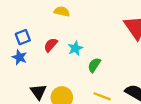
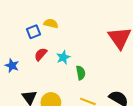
blue square: (23, 37) -> (33, 32), moved
green semicircle: (94, 65) -> (81, 73), turned 136

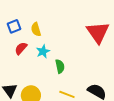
yellow semicircle: (51, 23) -> (36, 29), moved, turned -120

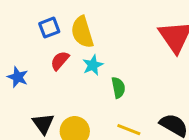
yellow semicircle: (36, 29) -> (82, 32), size x1.5

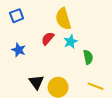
blue square: (49, 28) -> (17, 16), moved

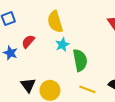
red semicircle: (48, 39) -> (28, 41), moved
green semicircle: (88, 57) -> (80, 60), size x1.5

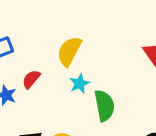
yellow semicircle: (55, 22) -> (69, 51), turned 45

